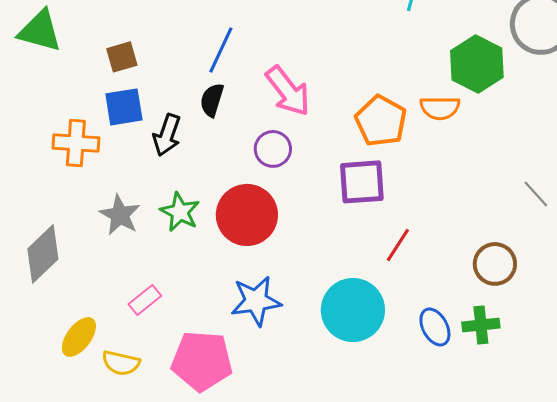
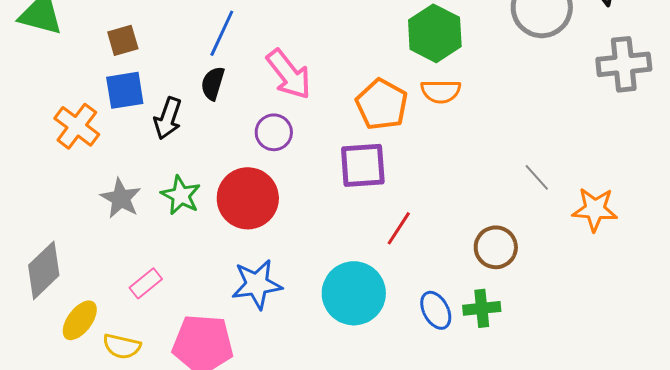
green hexagon: (477, 64) -> (435, 33), moved
orange cross: (76, 143) -> (77, 126), turned 33
gray diamond: (43, 254) -> (44, 270), moved

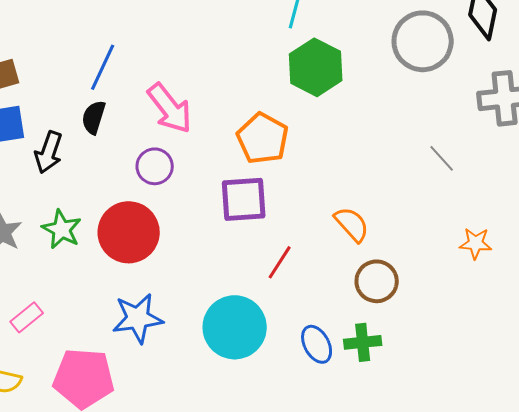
orange semicircle: (441, 91) -> (352, 224), moved, turned -132
gray line: (537, 177) -> (442, 158), moved
orange star: (595, 209) -> (476, 243), size x0.7

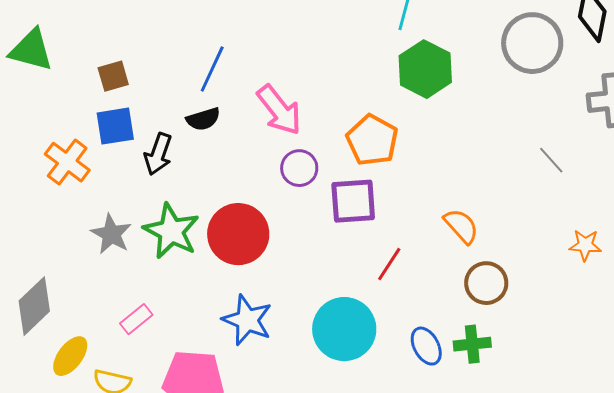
black semicircle: (94, 117) -> (203, 119), turned -124
purple circle: (155, 166) -> (299, 168), moved
green star: (62, 229) -> (171, 231), size x1.4
blue star: (138, 318) -> (247, 320), turned 30

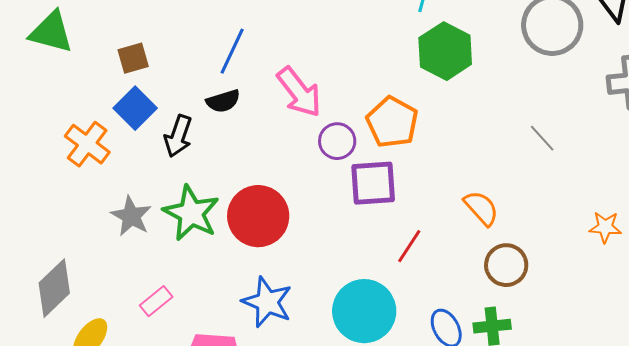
blue square: (115, 126) -> (135, 108), turned -36
gray line: (551, 160) -> (542, 138), moved
purple circle: (299, 168) -> (337, 141), moved

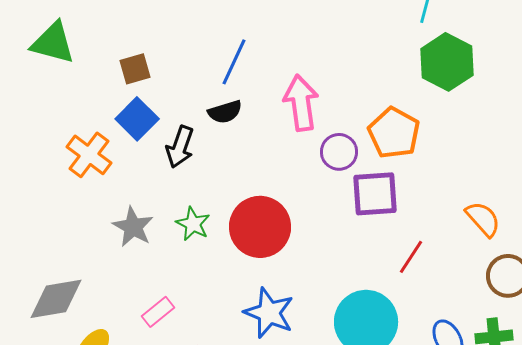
pink arrow: (299, 92) -> (301, 103), turned -150
green star: (191, 213) -> (193, 224), size x0.6
gray diamond: (54, 288) -> (56, 299), turned 34

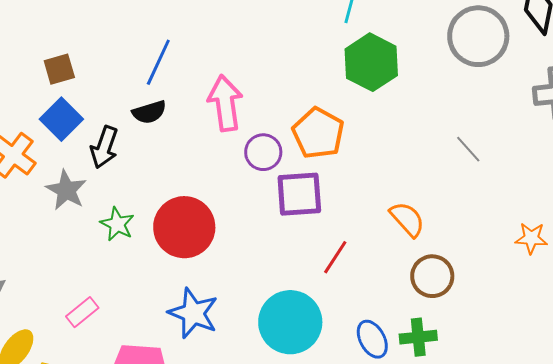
gray star: (133, 227) -> (66, 190), moved

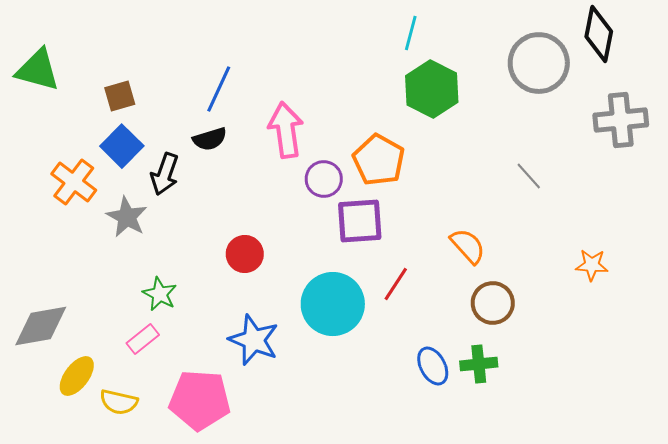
green star: (117, 224) -> (160, 294), moved
red circle: (184, 227) -> (245, 254), size x0.6
cyan circle: (290, 322) -> (333, 304), moved

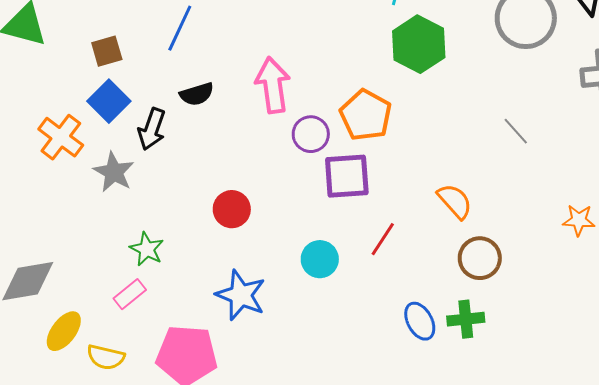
blue line: (219, 89) -> (180, 28), moved
cyan circle: (333, 304) -> (320, 259), size x0.6

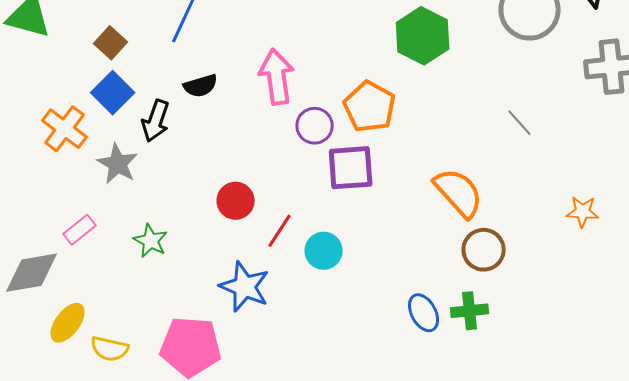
brown square: (107, 51) -> (111, 43), turned -32
orange semicircle: (455, 201) -> (459, 193), size x1.4
red line: (383, 239) -> (280, 231), moved
pink rectangle: (130, 294) -> (80, 230), moved

